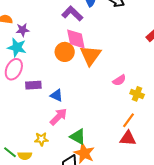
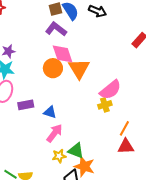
pink semicircle: (119, 80) -> (110, 90), size x1.6
yellow cross: (137, 94) -> (105, 105), moved, turned -32
yellow star: (41, 139) -> (59, 156), moved

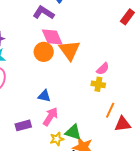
pink semicircle: (110, 90) -> (103, 69), size x0.6
purple rectangle: (26, 105) -> (23, 125), moved
yellow cross: (105, 105) -> (98, 84), turned 32
orange line: (124, 128) -> (110, 110), moved

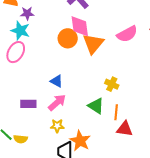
pink semicircle: (103, 69) -> (127, 34), moved, size x1.5
orange line: (110, 110) -> (116, 112), turned -35
green triangle: (73, 132) -> (96, 106), moved

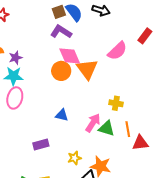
pink arrow: (57, 102) -> (93, 123), moved

